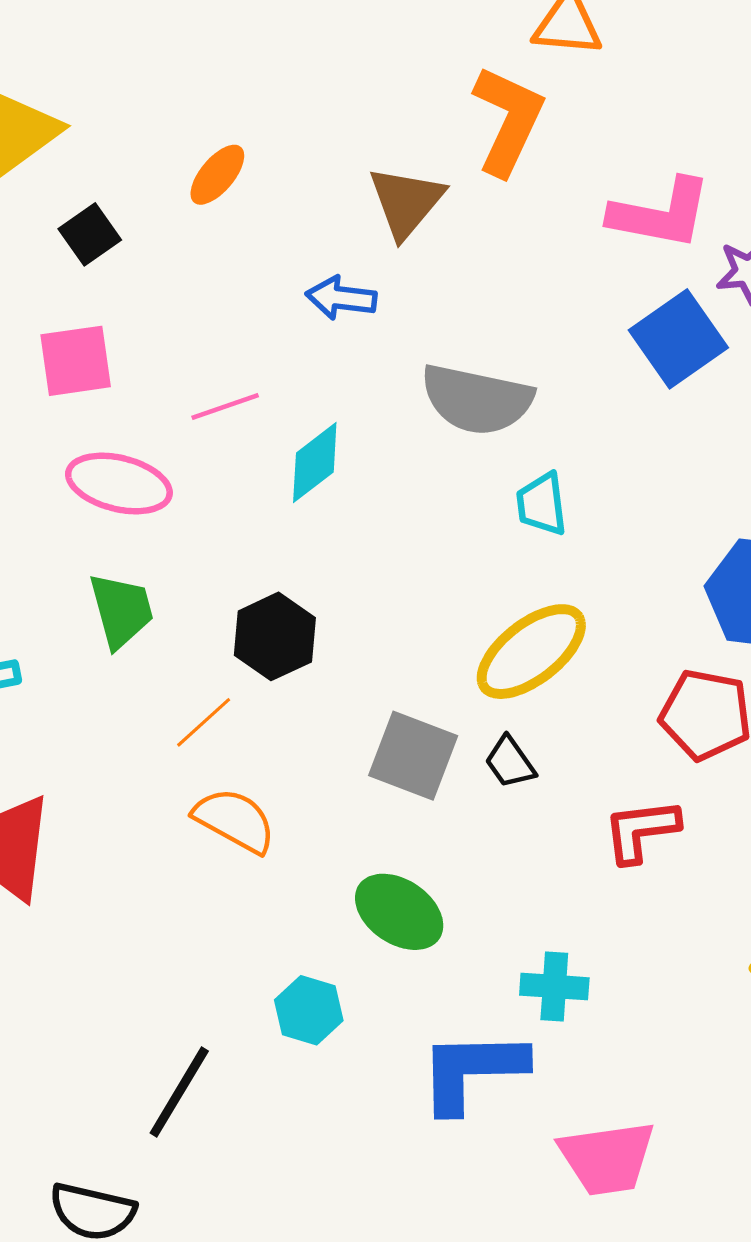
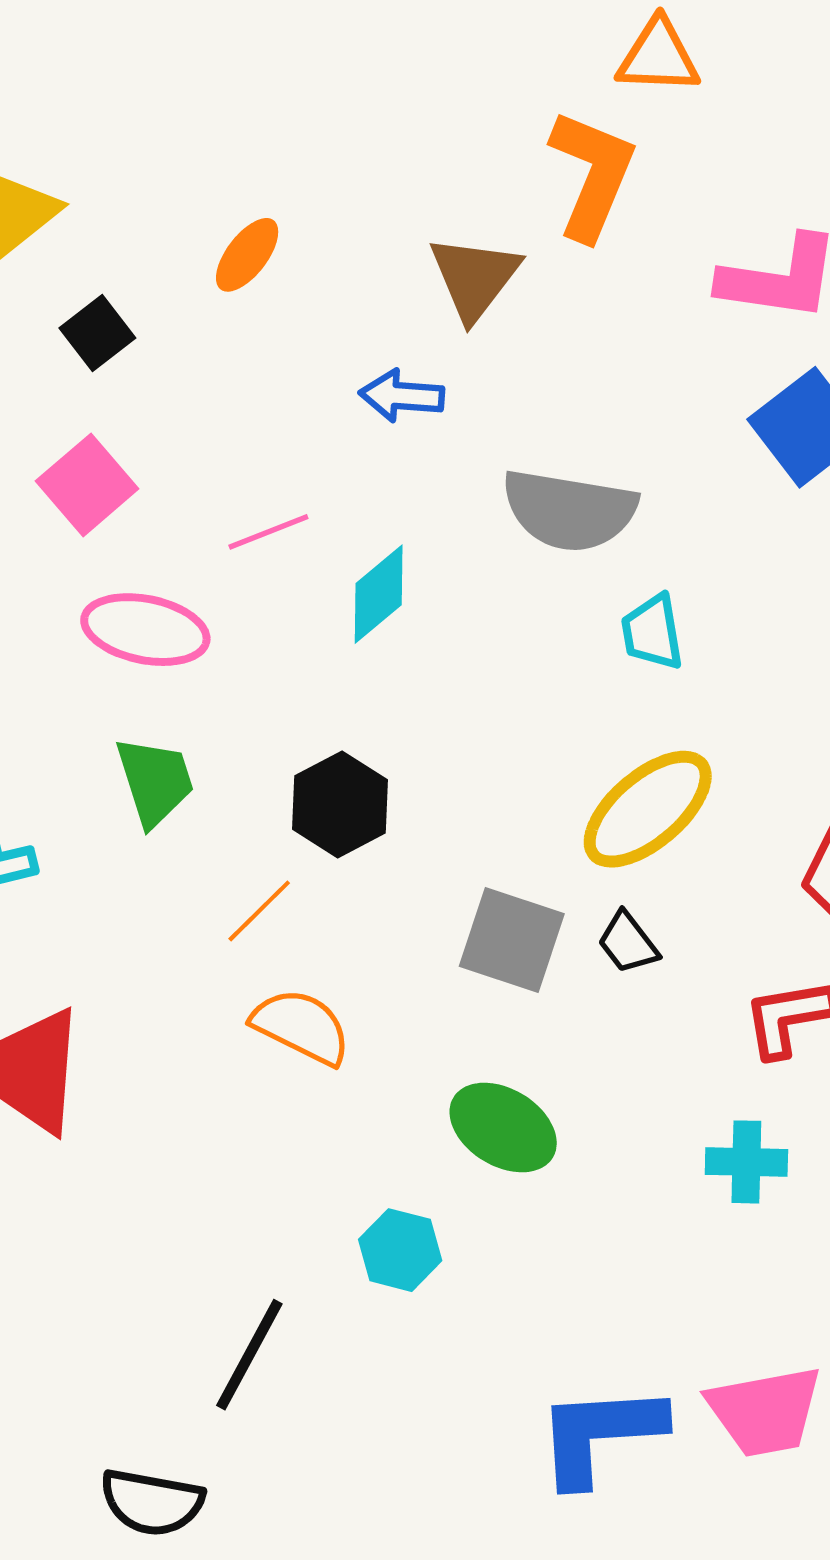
pink square: (76, 361) -> (87, 485), turned -30
cyan cross: (554, 986) -> (746, 1162), moved
blue L-shape: (472, 1071) -> (600, 1434), moved

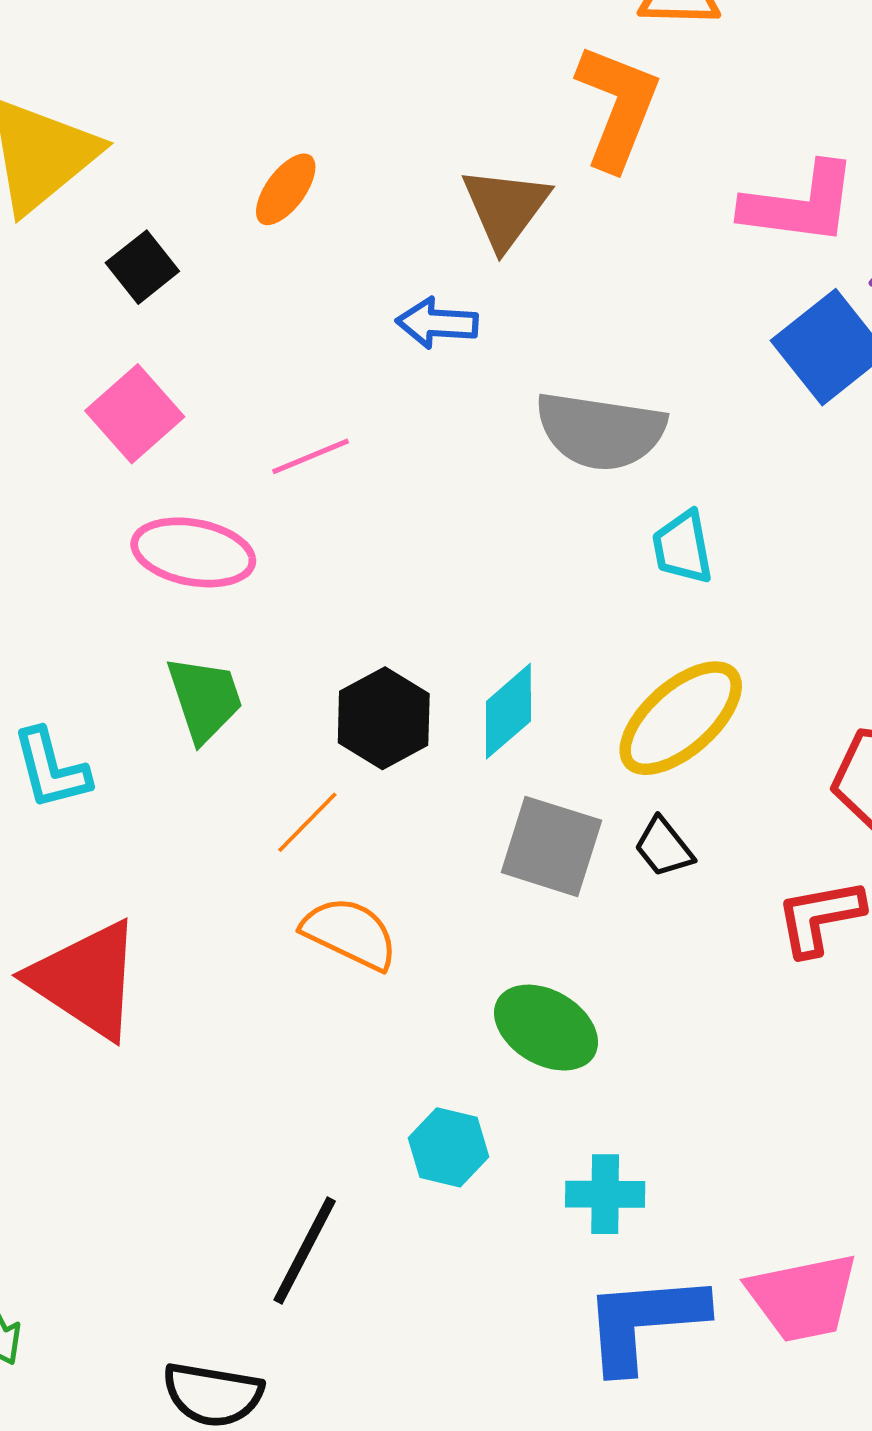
cyan diamond: (379, 594) -> (508, 711), moved
cyan cross: (746, 1162) -> (605, 1194), moved

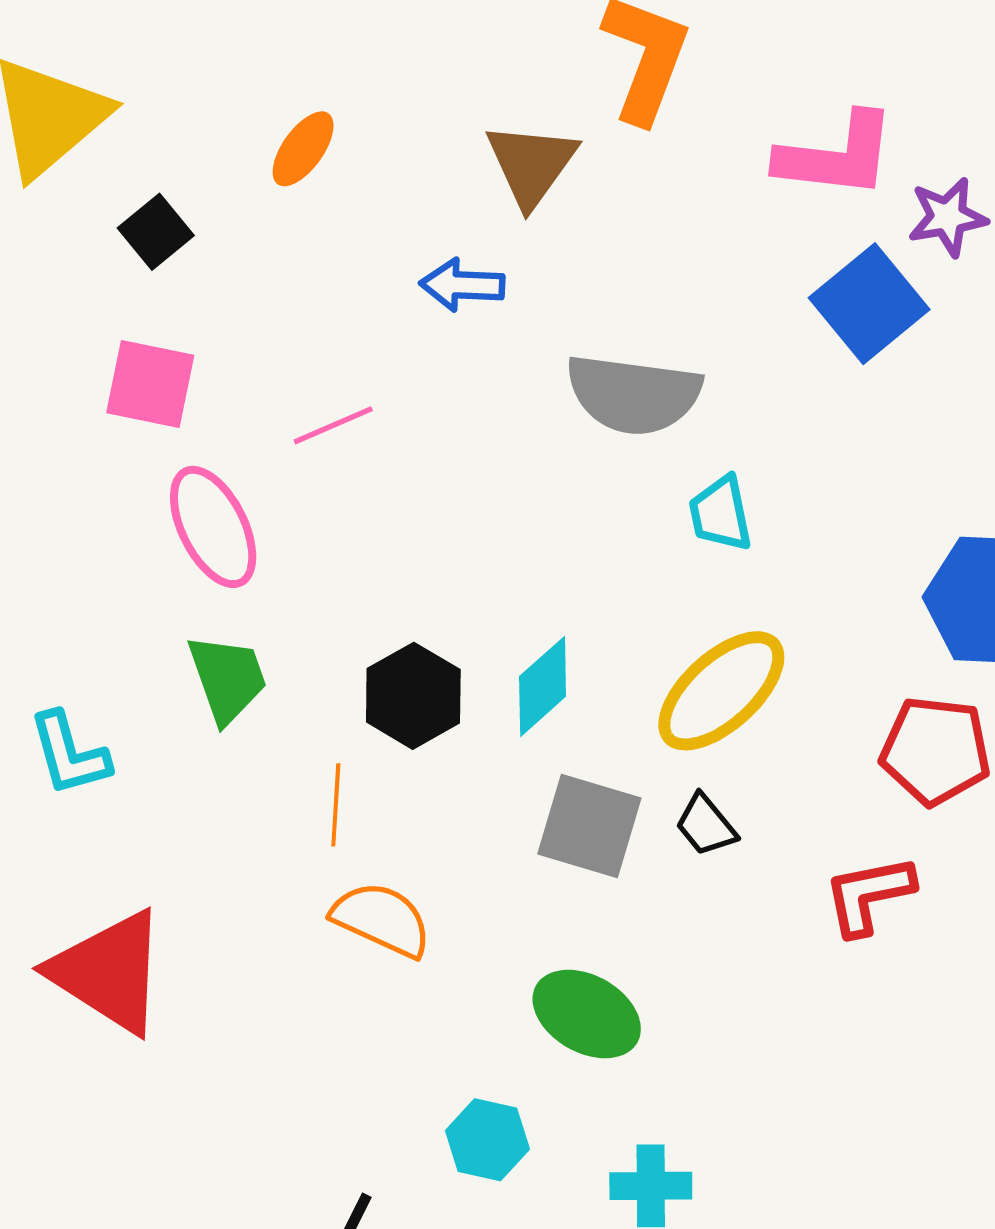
pink square: (135, 414) -> (150, 384), turned -36
pink ellipse: (193, 552) -> (213, 527), turned 54
orange line: (307, 822) -> (336, 805), turned -40

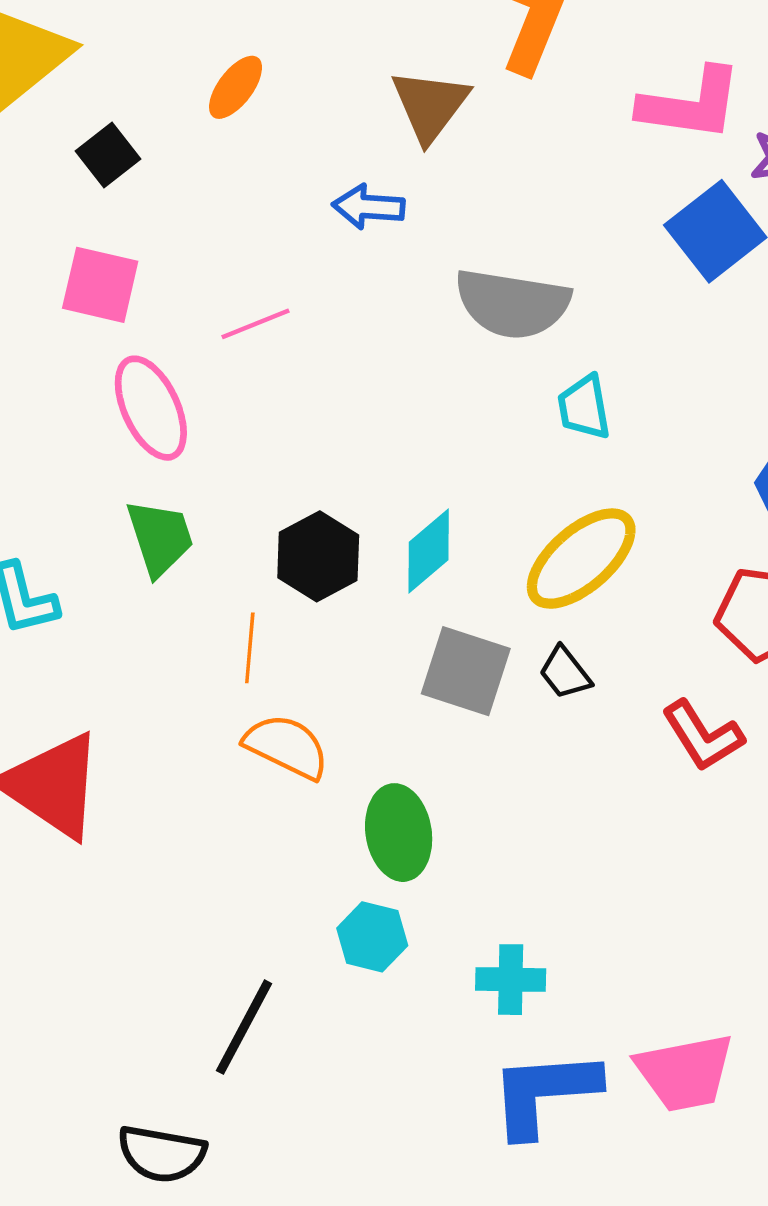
red L-shape: (869, 895) -> (703, 736), turned -112
green ellipse: (587, 1014) -> (399, 833), moved, turned 50

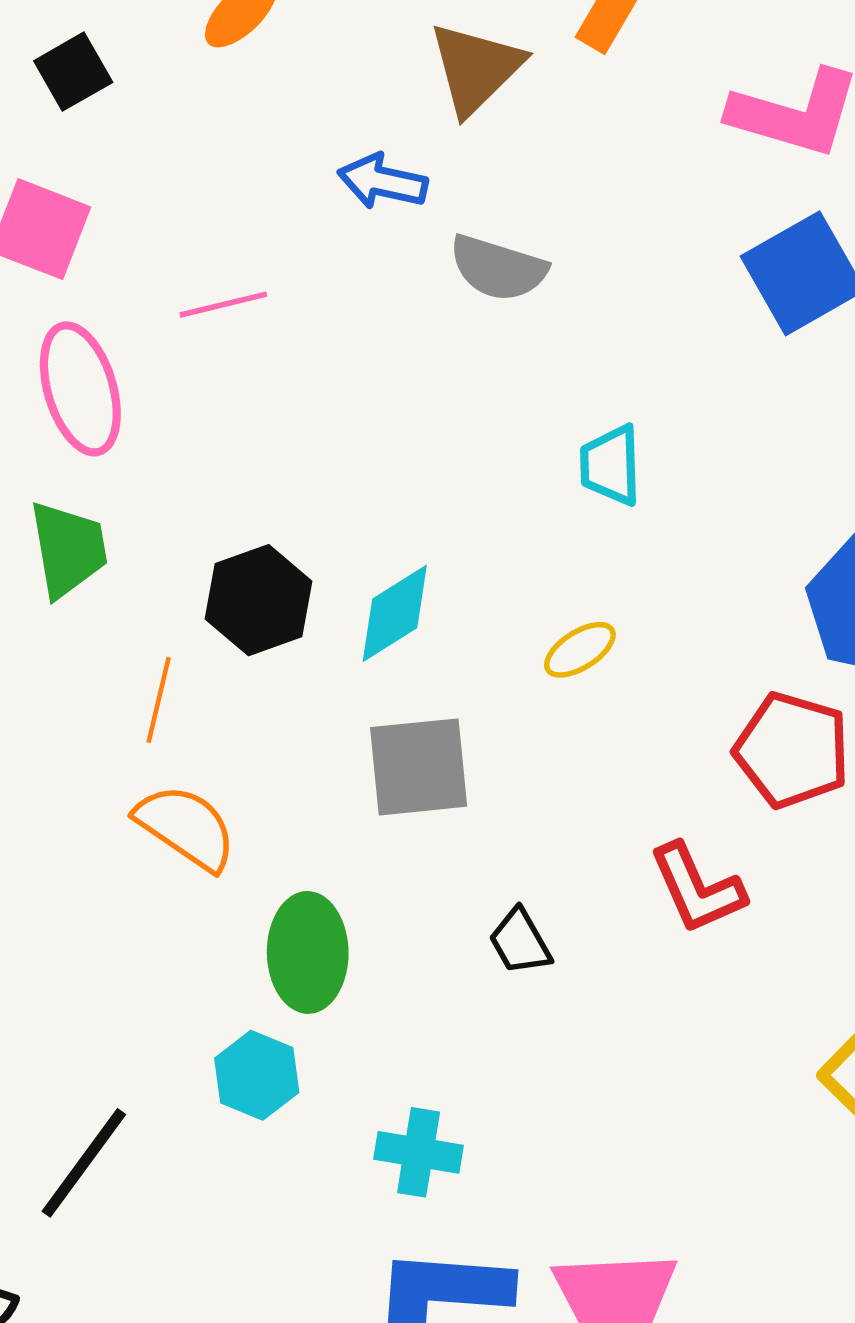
gray semicircle: (512, 304) -> (498, 268), moved, size x0.7
yellow ellipse: (581, 559) -> (580, 650), size x0.5
gray square: (466, 671) -> (419, 767), turned -32
black trapezoid: (565, 673) -> (520, 942), moved

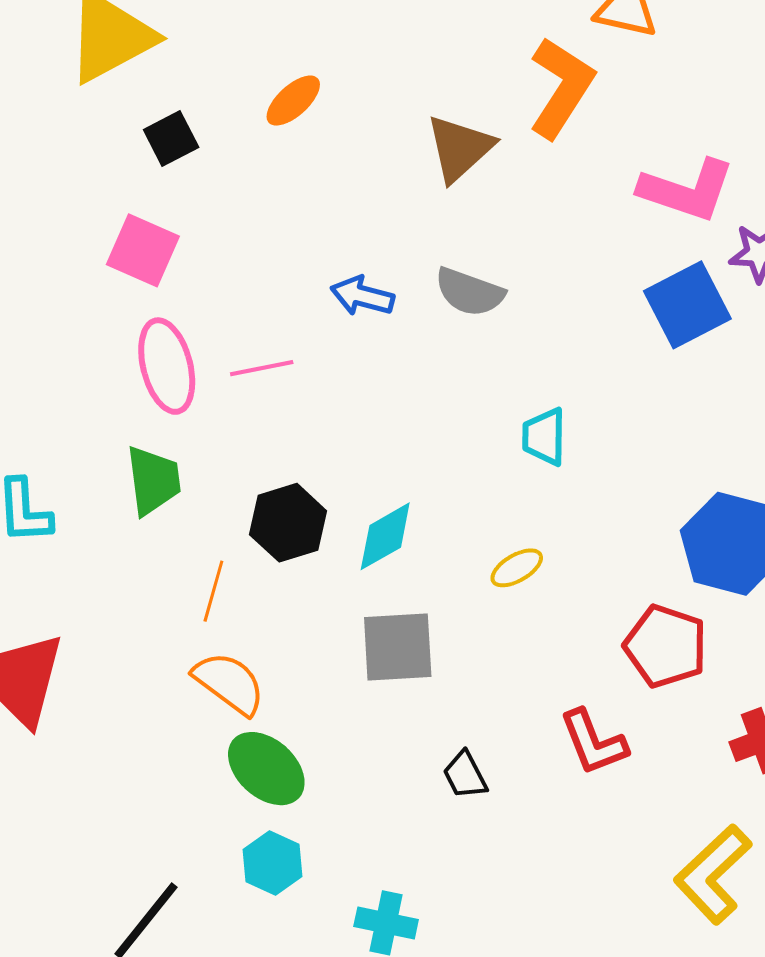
blue arrow: (383, 182) -> (362, 296), moved
pink line: (223, 305) -> (262, 368), moved
green ellipse: (308, 952) -> (266, 769), moved, turned -50

